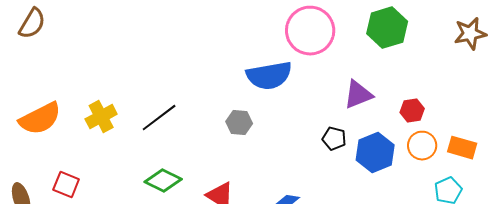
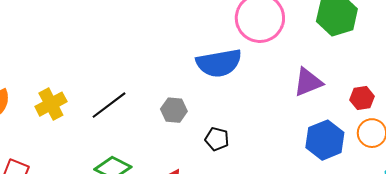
gray hexagon: (239, 123) -> (174, 110), moved
black pentagon: (334, 139) -> (217, 139), moved

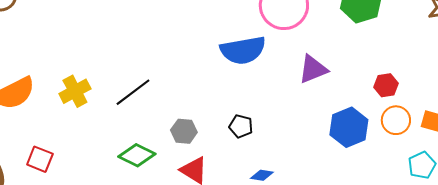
purple triangle: (308, 82) -> (313, 69), moved
gray hexagon: (174, 110) -> (184, 131), moved

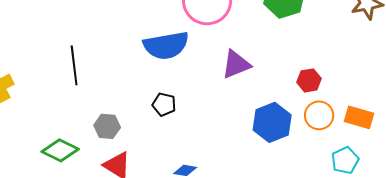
black line: (133, 92) -> (74, 65), moved, turned -60
black pentagon: (241, 126) -> (164, 104), moved

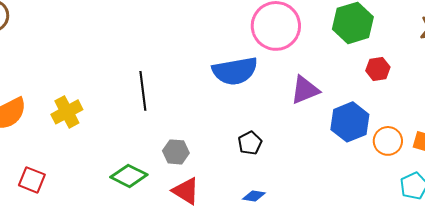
red hexagon: (309, 80) -> (378, 69), moved
black pentagon: (164, 104) -> (250, 143), moved, turned 30
blue hexagon: (272, 122) -> (350, 122), moved

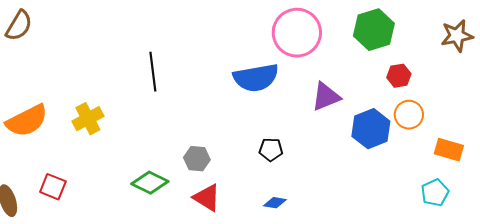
black line: (143, 91) -> (153, 72), moved
orange circle: (388, 141) -> (409, 115), moved
black pentagon: (250, 143) -> (271, 150), turned 30

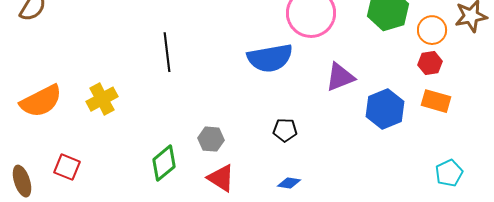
red hexagon: (399, 76) -> (430, 63), moved
orange circle: (409, 115) -> (432, 30), moved
orange rectangle: (449, 150) -> (436, 101), moved
green diamond: (150, 183) -> (164, 163), turned -66

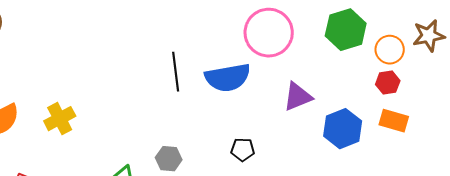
black line: (167, 52) -> (176, 72), moved

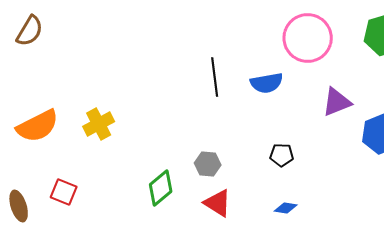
blue semicircle: (228, 78) -> (267, 83), size x0.7

